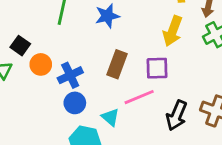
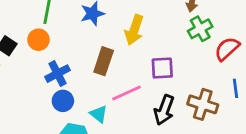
yellow arrow: (173, 31) -> (134, 30), moved
orange circle: (41, 64) -> (38, 40), moved
purple square: (157, 68) -> (162, 68), moved

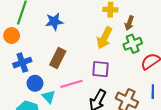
yellow arrow: (134, 30) -> (104, 38), moved
blue circle: (63, 101) -> (35, 83), moved

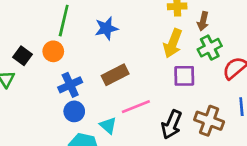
brown rectangle: (58, 58) -> (115, 75), turned 42
purple square: (101, 69) -> (184, 76), moved
blue circle: (35, 83) -> (74, 111), moved

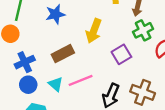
yellow arrow: (173, 43) -> (94, 31), moved
purple square: (184, 76) -> (121, 54), turned -30
cyan triangle: (108, 126) -> (56, 84), moved

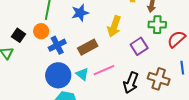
green cross: (143, 30) -> (157, 25), turned 30
blue cross: (25, 62) -> (57, 45), moved
blue circle: (28, 85) -> (58, 75), size x1.6

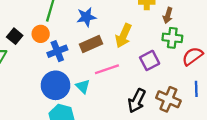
brown rectangle: (88, 47) -> (91, 44), moved
pink line: (104, 70) -> (107, 69), moved

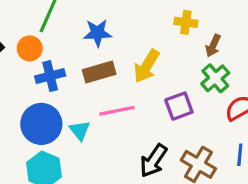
green cross: (172, 38) -> (215, 78), turned 36

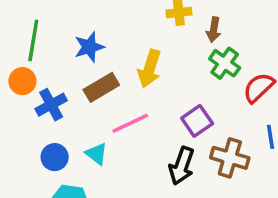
purple square: (179, 106) -> (197, 121), moved
blue circle: (41, 124) -> (55, 157), size x0.6

